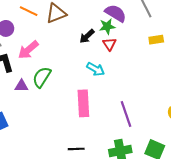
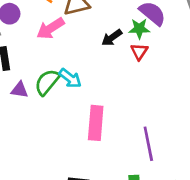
pink arrow: (28, 50) -> (50, 28), moved
cyan arrow: (96, 69) -> (70, 78), moved

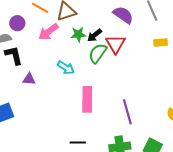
green star: (139, 29) -> (78, 34), moved
red triangle: (139, 52) -> (116, 44), size x1.5
green semicircle: (47, 82) -> (98, 53), moved

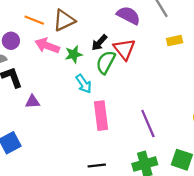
pink arrow: (48, 32) -> (47, 46), turned 65
green star: (78, 34) -> (74, 54), moved
cyan arrow: (66, 68) -> (84, 84), moved, turned 30

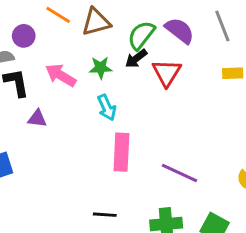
pink arrow: (47, 46) -> (61, 75), moved
green semicircle: (106, 62) -> (141, 35), moved
purple line: (148, 124) -> (180, 173), turned -52

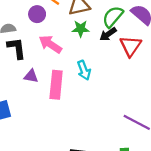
purple circle: (24, 36) -> (37, 14), moved
green star: (101, 68) -> (81, 29), moved
pink rectangle: (121, 152) -> (56, 85), moved

